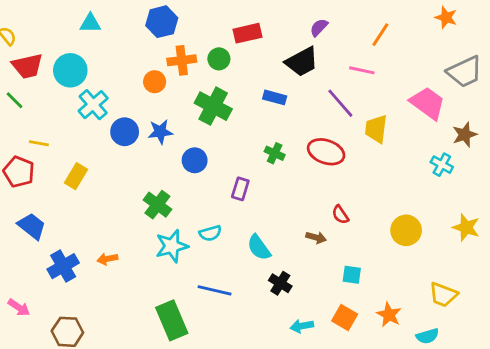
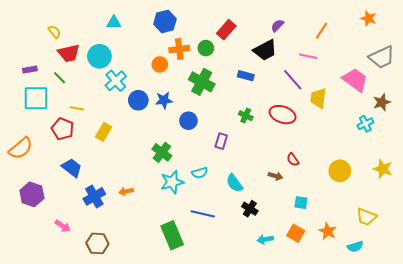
red rectangle: (247, 33) -> (226, 30), turned -36
cyan cross: (442, 165) -> (365, 124), turned 35

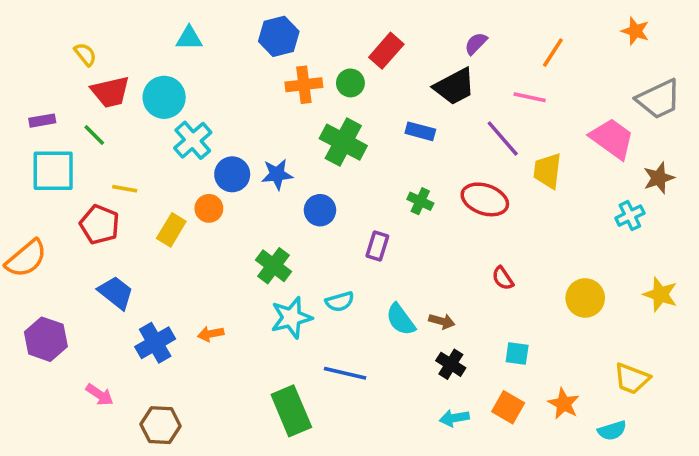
orange circle: (160, 64) -> (209, 208), moved
brown arrow: (275, 176) -> (442, 321), moved
black cross: (250, 209) -> (451, 364), moved

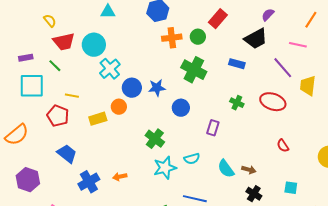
yellow rectangle: (171, 230) -> (98, 119), turned 42

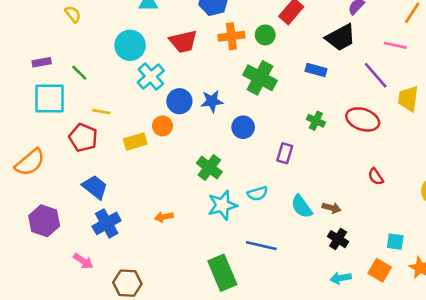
red trapezoid: (64, 42) -> (183, 41), moved
blue cross: (89, 182) -> (107, 223), moved
cyan square: (291, 188) -> (395, 242), moved

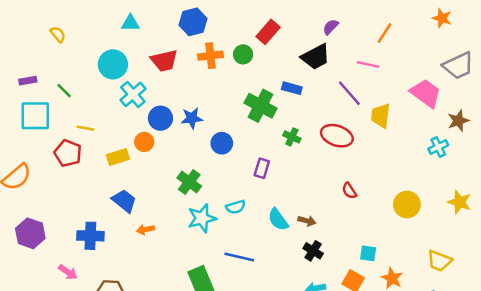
green cross: (260, 78) -> (261, 106), moved
blue trapezoid: (95, 187) -> (124, 201), moved
blue cross: (107, 223) -> (90, 236), turned 32

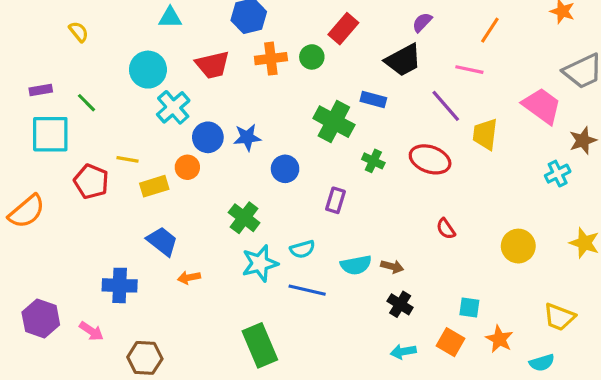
yellow line: (85, 128) -> (127, 159), moved
cyan semicircle: (278, 220) -> (356, 265), turned -65
purple hexagon: (30, 233) -> (41, 319), moved
blue line: (239, 257) -> (307, 290), moved

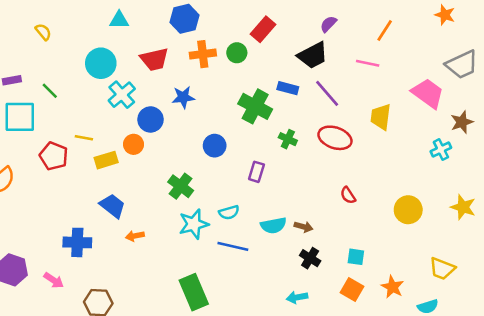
purple line: (446, 106) -> (327, 93), moved
blue star: (247, 137) -> (183, 97), moved
cyan square: (469, 307) -> (356, 257), moved
cyan arrow: (403, 352) -> (297, 297), moved

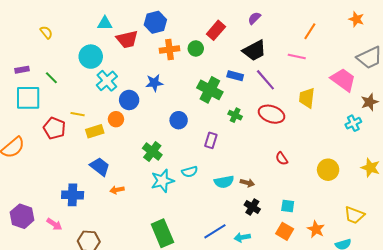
purple semicircle: (328, 24) -> (254, 18), moved
red trapezoid: (154, 59) -> (127, 39), moved
blue line: (233, 246) -> (215, 231), moved, turned -45

